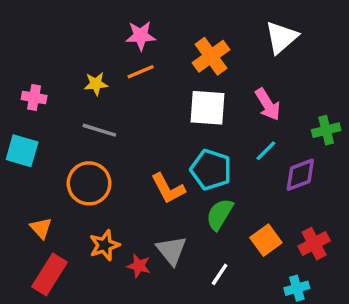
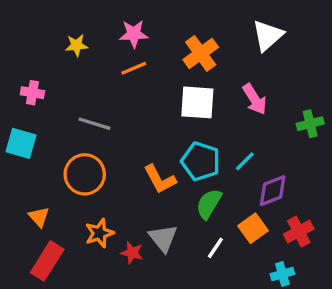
yellow star: (96, 84) -> (77, 45), moved
cyan line: (266, 151) -> (245, 161), moved
purple diamond: (300, 175) -> (273, 191), moved
white line: (220, 274) -> (215, 248), moved

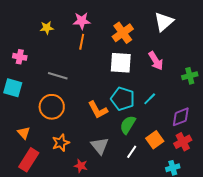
orange line: (134, 68) -> (82, 42), turned -56
purple diamond: (273, 191) -> (181, 117), moved
red star: (132, 253) -> (81, 166), moved

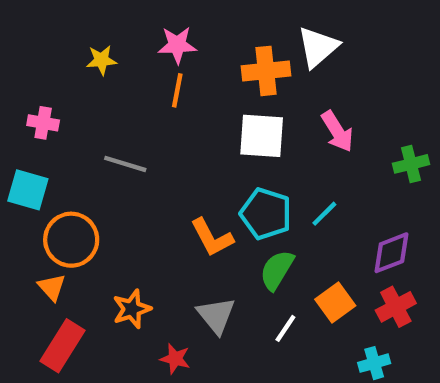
white triangle: (164, 22) -> (318, 47), moved
orange cross: (123, 33) -> (266, 71), turned 30
orange circle: (52, 107) -> (71, 240), moved

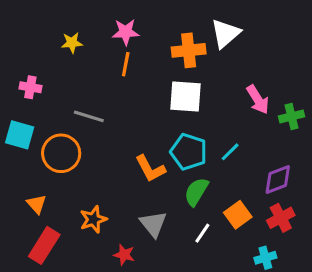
pink arrow: (337, 131) -> (258, 100), moved
orange circle: (71, 240) -> (61, 153), moved

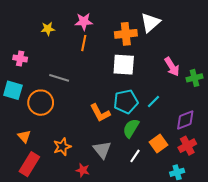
cyan pentagon: (189, 152) -> (126, 102), turned -30

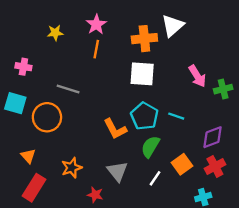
pink star: (84, 22) -> (96, 24), turned -30
cyan pentagon: (126, 102) -> (144, 116), turned -30
cyan line: (153, 102) -> (176, 116), turned 64

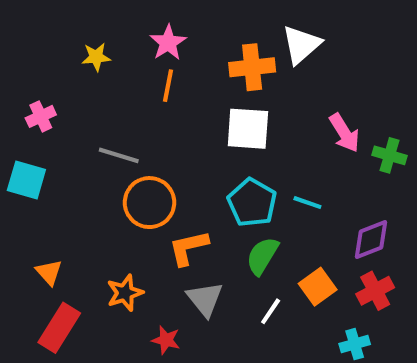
pink cross: (23, 67) -> (41, 116), turned -35
green cross: (223, 89) -> (389, 155), turned 30
orange circle: (47, 117) -> (150, 203), moved
orange L-shape: (115, 129) -> (188, 248), moved, turned 105

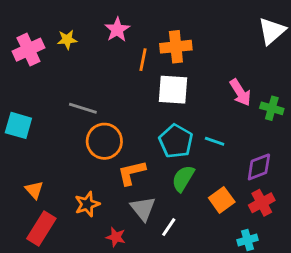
white triangle: (301, 45) -> (272, 31), moved
orange line: (168, 86) -> (143, 60), moved
pink cross: (41, 116) -> (28, 50), moved, size x1.5
white line: (271, 311) -> (169, 227), moved

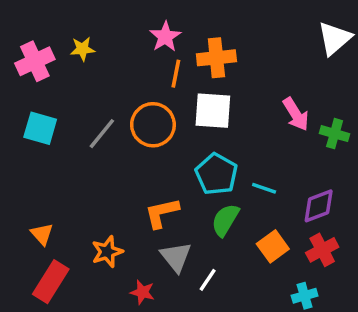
pink star: (117, 30) -> (165, 37), moved
gray line: (83, 108) -> (102, 134), turned -68
cyan square: (18, 125) -> (40, 128), moved
orange circle: (104, 141) -> (153, 125), moved
cyan line: (215, 141) -> (264, 188), moved

